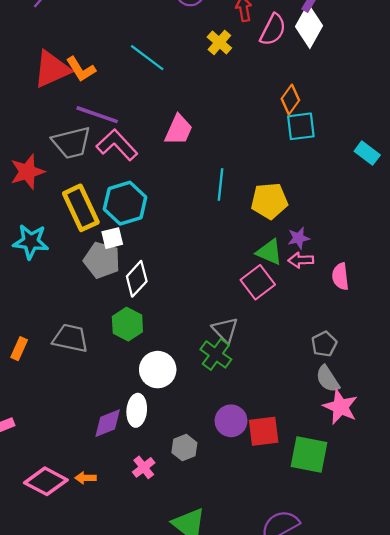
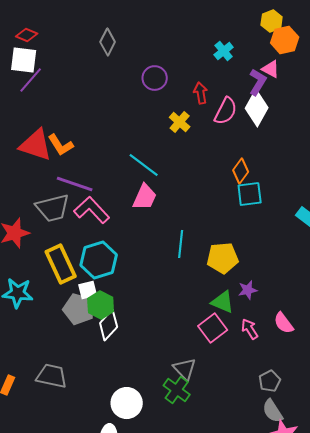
cyan line: (147, 58) -> (144, 165), moved
red triangle: (52, 69) -> (36, 145), turned 42
pink arrow: (301, 260) -> (250, 329), moved, turned 60
pink semicircle: (340, 276) -> (284, 323), turned -30
green hexagon: (127, 324) -> (101, 305), moved

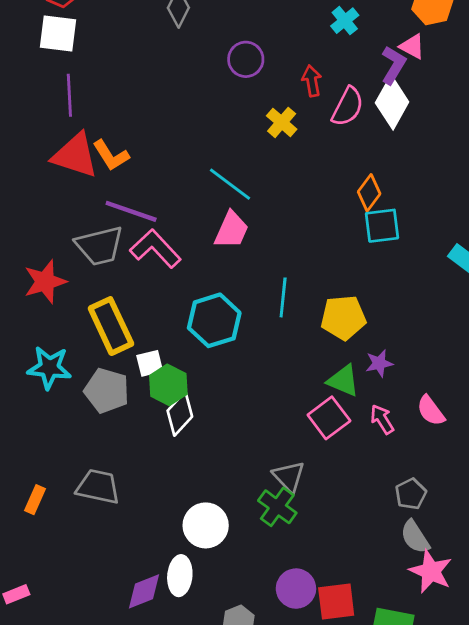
purple line: (31, 80) -> (69, 95), moved, turned -44
cyan hexagon: (99, 260) -> (214, 320), moved
gray pentagon: (79, 309) -> (107, 391), moved

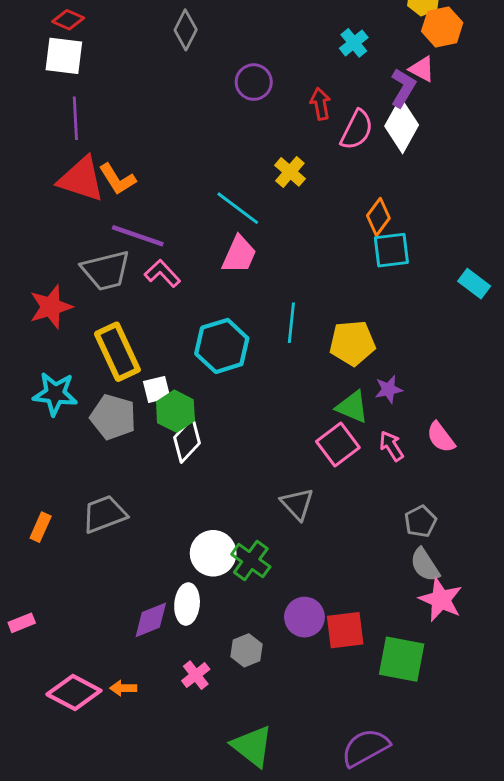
yellow cross: (282, 122) -> (290, 172), moved
pink L-shape: (155, 249) -> (162, 273), size x0.7
gray trapezoid: (98, 487) -> (104, 514), turned -33
green cross: (277, 507) -> (251, 561), moved

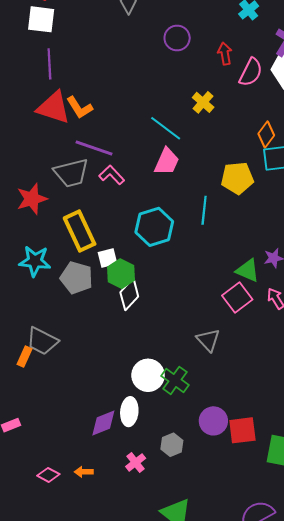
yellow pentagon: (352, 343) -> (237, 178), moved
gray trapezoid: (104, 514) -> (42, 341), moved, turned -132
pink diamond: (74, 692) -> (48, 475), size x0.6

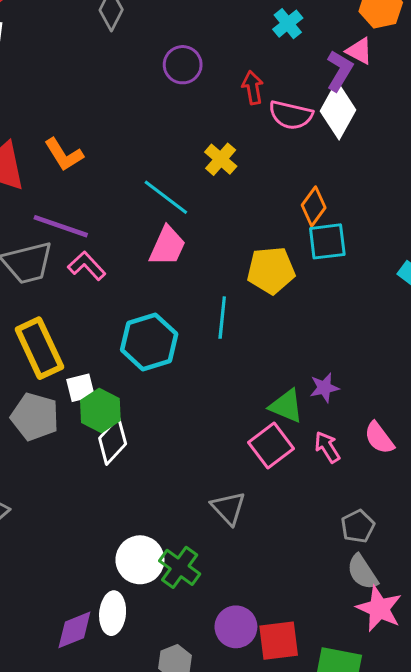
pink semicircle: (251, 72) -> (291, 115), turned 76
orange L-shape: (80, 108) -> (64, 155), moved

